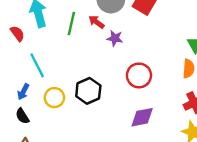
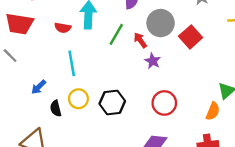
red semicircle: (17, 34) -> (63, 28), turned 119
blue arrow: (23, 92) -> (39, 87), moved
black semicircle: (22, 116) -> (56, 108), moved

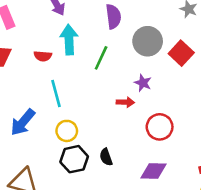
red arrow: (140, 40) -> (125, 102), moved, turned 133
blue arrow: (39, 87) -> (23, 122), size x1.6
black hexagon: (112, 102) -> (74, 159), moved
black semicircle: (56, 108) -> (106, 157), moved

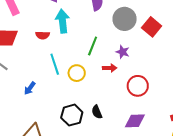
green line: (101, 58) -> (93, 46), moved
blue arrow: (23, 122) -> (30, 88), size x0.6
yellow circle: (67, 131) -> (77, 73), moved

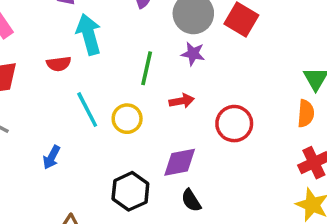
purple star: (123, 52) -> (193, 54), moved
black semicircle: (97, 112) -> (191, 200), moved
purple diamond: (135, 121) -> (180, 162), moved

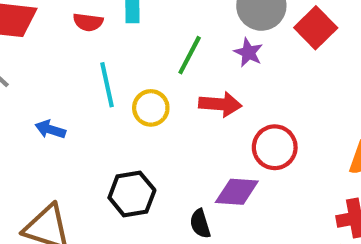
red arrow: (182, 101) -> (220, 104), size x1.4
blue arrow: (52, 157) -> (50, 129), turned 65
purple diamond: (180, 162) -> (237, 192), moved

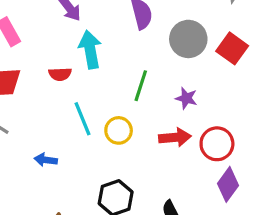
purple star: (248, 53) -> (186, 98), moved
red arrow: (220, 104) -> (175, 137), moved
purple diamond: (237, 192) -> (228, 184), moved, turned -48

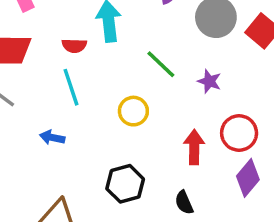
green line: (141, 86) -> (161, 64), turned -68
cyan line: (83, 119) -> (71, 87), moved
red arrow: (175, 137) -> (194, 147), moved, turned -88

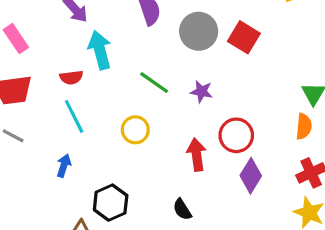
blue arrow: (52, 137) -> (64, 166), turned 105
black hexagon: (125, 184) -> (111, 203), moved
black semicircle: (184, 202) -> (182, 209), moved

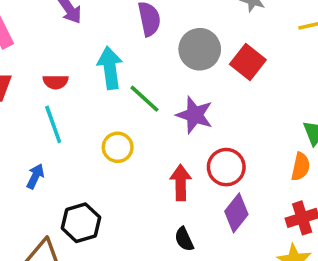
cyan arrow: (100, 50) -> (110, 68), moved
purple star: (201, 92) -> (195, 115), size x1.5
black semicircle: (182, 209) -> (184, 239), moved

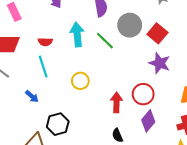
green line: (145, 99) -> (105, 41), moved
purple star: (195, 115) -> (160, 63), moved
blue arrow: (35, 176) -> (32, 96), turned 104

